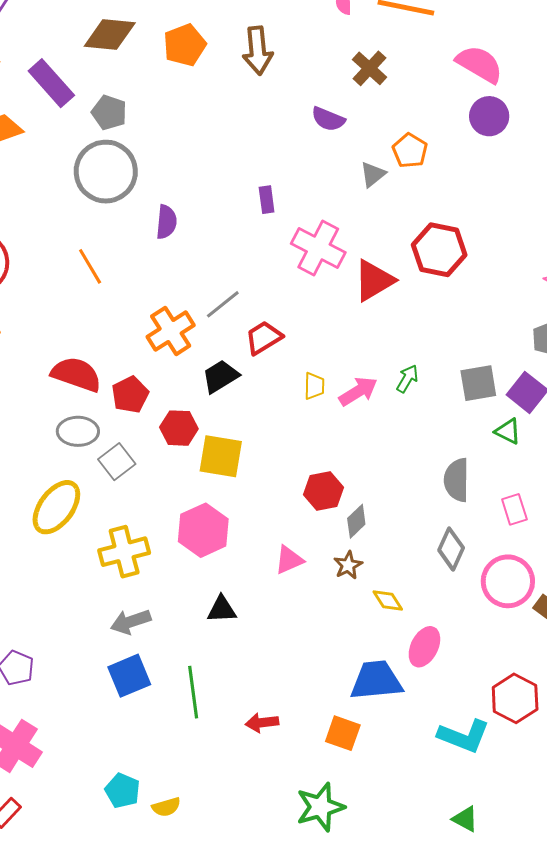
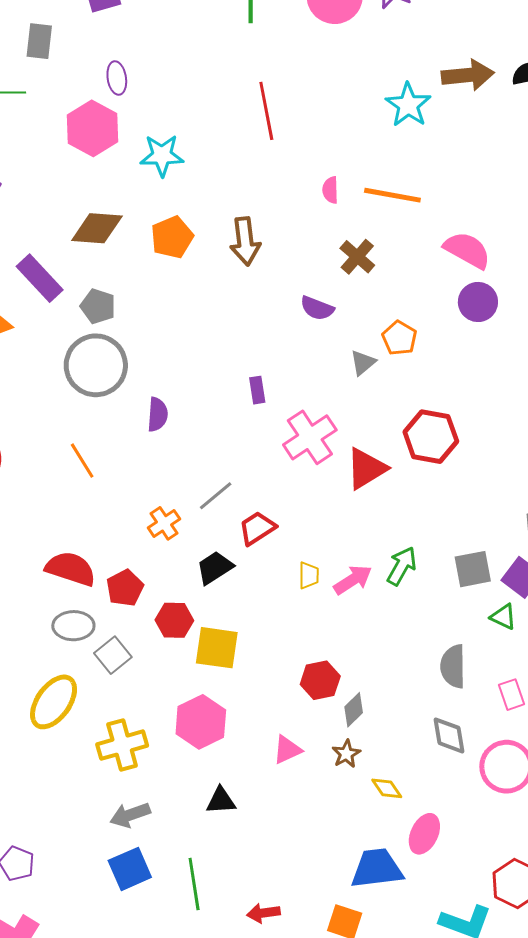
pink cross: (318, 248) -> (310, 437), turned 30
orange cross: (171, 331) -> (164, 523), size x0.7
green arrow: (407, 379) -> (402, 566), size x1.4
gray diamond: (451, 549) -> (449, 735), turned -33

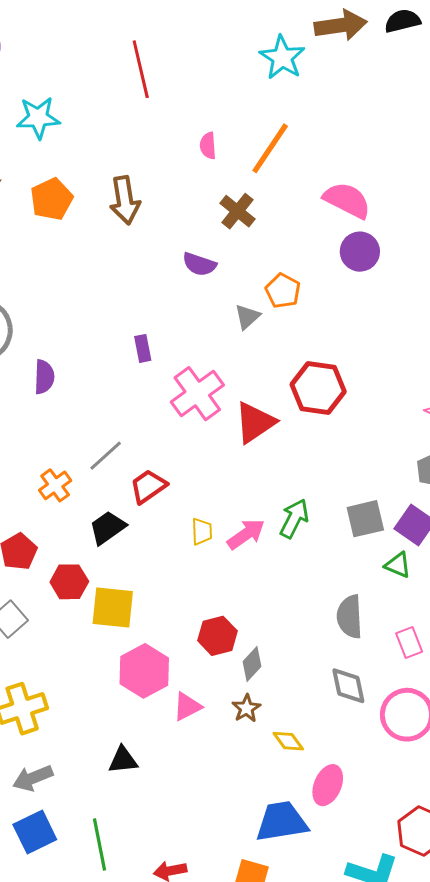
orange line: (392, 195) -> (270, 148), turned -64
pink hexagon: (201, 722) -> (144, 671), moved

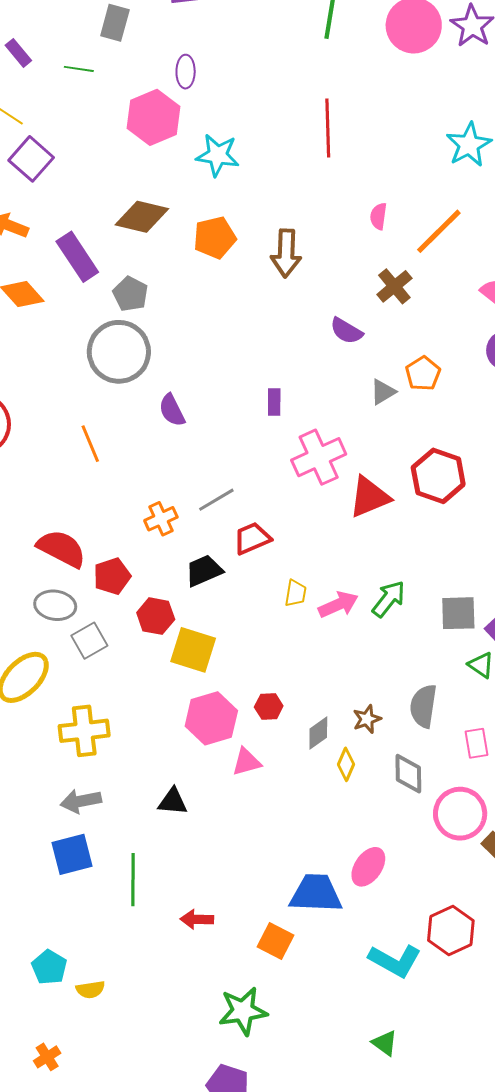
purple semicircle: (44, 377) -> (172, 410), turned 140
red hexagon: (217, 636) -> (269, 707), moved, size x0.7
brown star: (246, 708) -> (367, 719), moved
yellow diamond: (288, 741) -> (346, 764), moved, turned 48

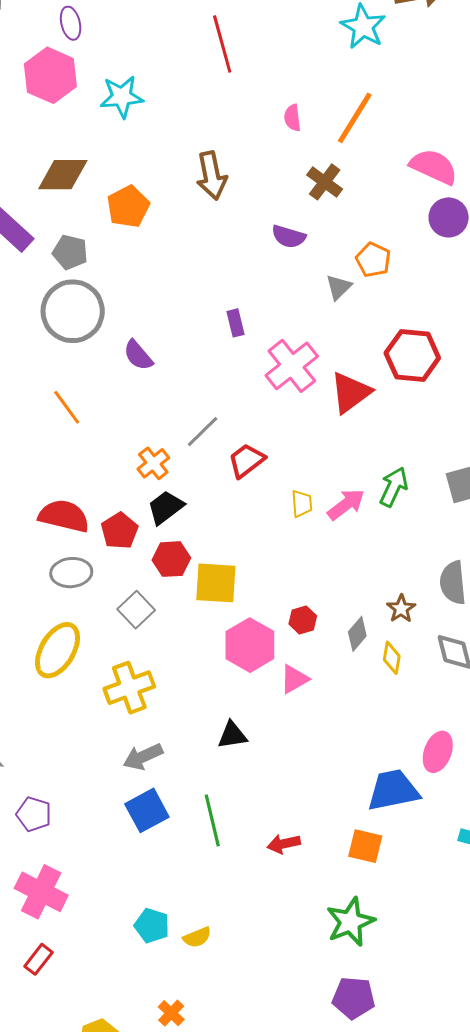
orange pentagon: (215, 238) -> (128, 207), moved
black trapezoid: (204, 571) -> (166, 507), moved
gray square: (89, 641) -> (136, 610), moved

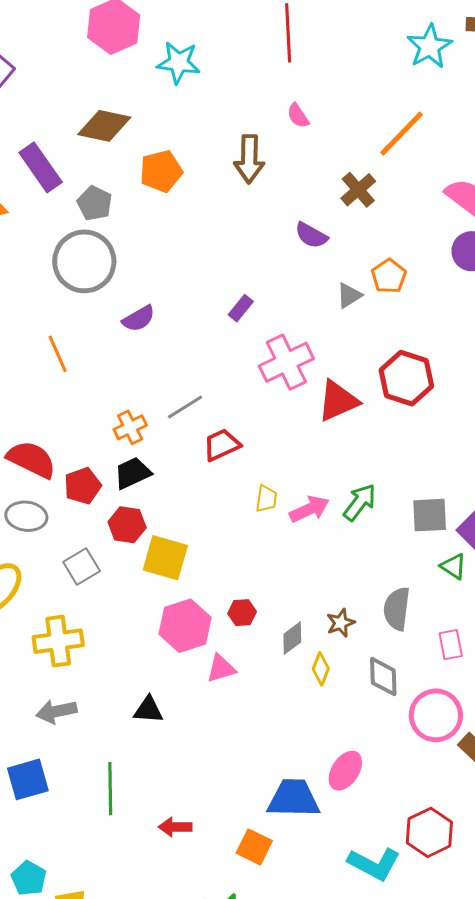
pink semicircle: (292, 118) -> (298, 116), moved, turned -40
purple rectangle: (235, 323) -> (241, 308), turned 40
purple semicircle: (138, 355) -> (139, 319), turned -92
blue square: (147, 810) -> (28, 779), moved

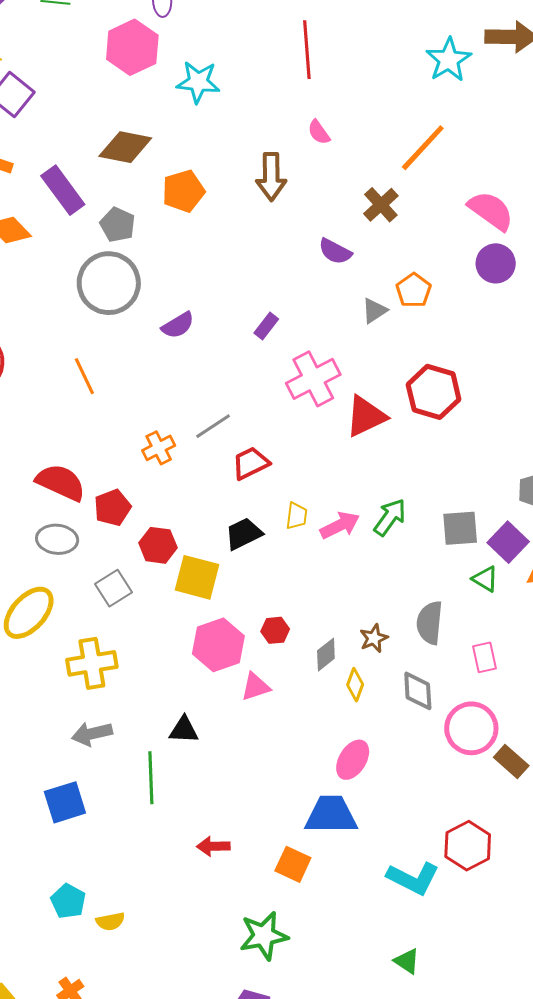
purple semicircle: (139, 319) -> (178, 325), moved
black trapezoid: (133, 473) -> (244, 534), moved
pink ellipse: (345, 771) -> (353, 760), moved
green line: (110, 789) -> (151, 778), moved

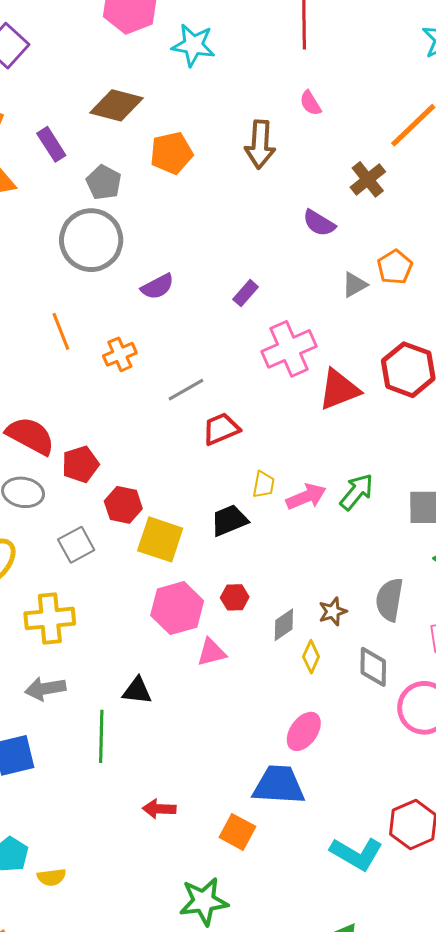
purple rectangle: (63, 190) -> (51, 144), size x0.7
orange cross: (159, 448) -> (120, 354), moved
black trapezoid: (244, 534) -> (229, 520), moved

